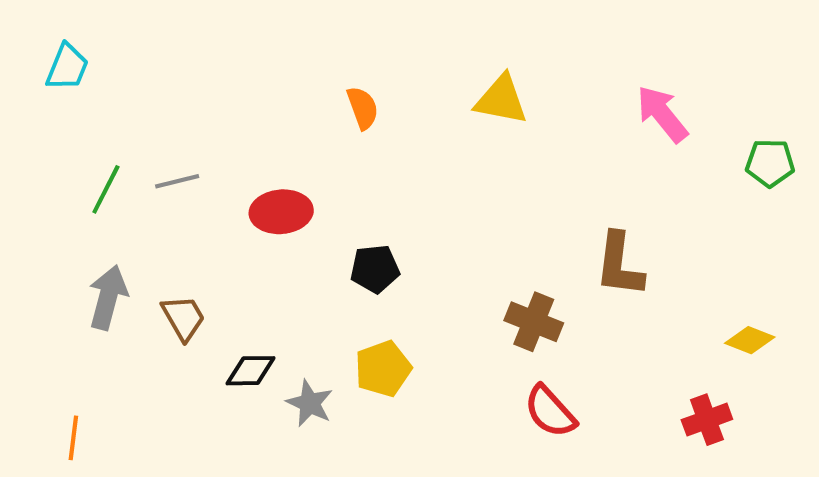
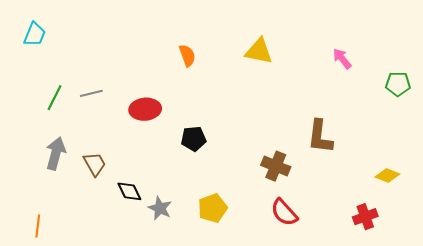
pink arrow: (662, 114) -> (342, 59), size x0.7
yellow pentagon: (383, 369) -> (213, 208), moved
black diamond: (251, 371) -> (129, 191), turned 65

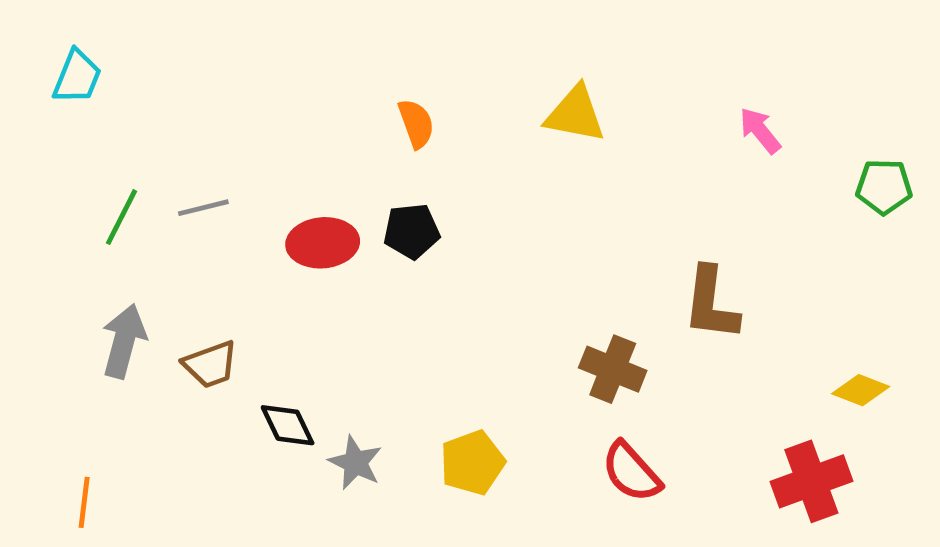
black pentagon: (194, 139) -> (412, 231), moved
brown trapezoid: (95, 164) -> (210, 364), turned 100
red cross: (365, 217) -> (811, 481), size x1.4

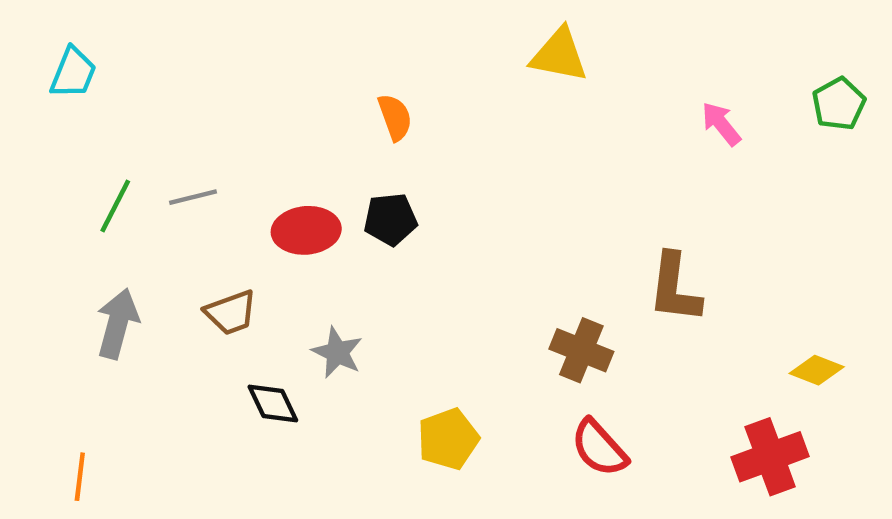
yellow triangle: (575, 114) -> (559, 55), moved
green pentagon: (884, 187) -> (839, 104), moved, turned -30
brown trapezoid: (210, 364) -> (231, 312), moved
gray star: (355, 463) -> (337, 352), moved

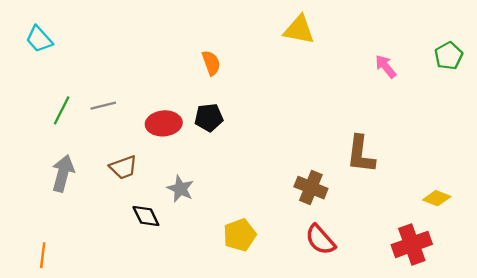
cyan trapezoid: (73, 73) -> (39, 39), turned 116

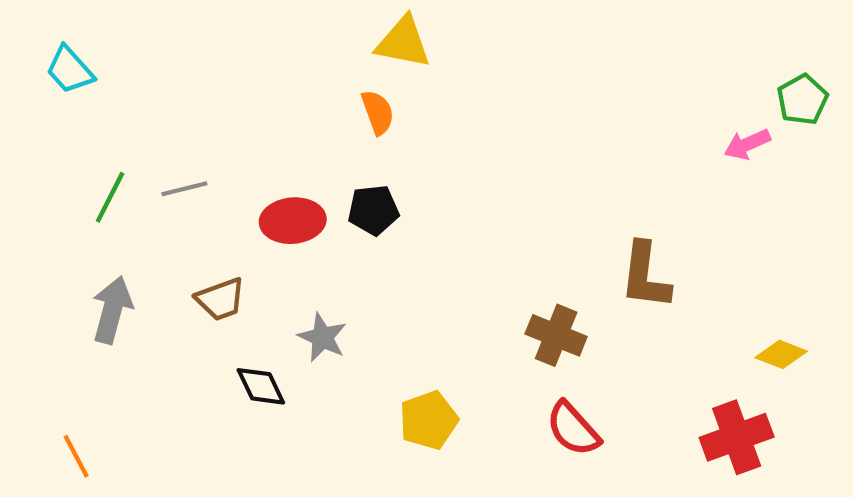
yellow triangle: (299, 30) -> (403, 42), moved
pink arrow: (386, 66) -> (747, 144), moved, turned -75
orange line: (43, 255) -> (76, 456), turned -35

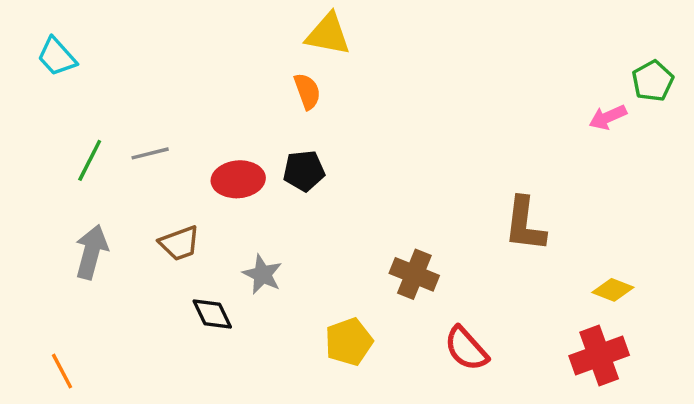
brown cross: (556, 335) -> (414, 274), moved
yellow diamond: (781, 354) -> (613, 290), moved

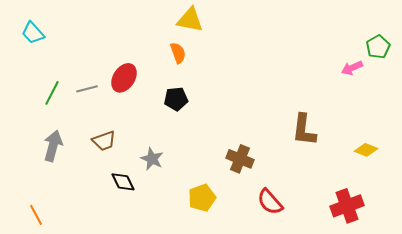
red ellipse: (238, 179) -> (124, 78), moved, turned -52
yellow diamond: (613, 290) -> (366, 150), moved

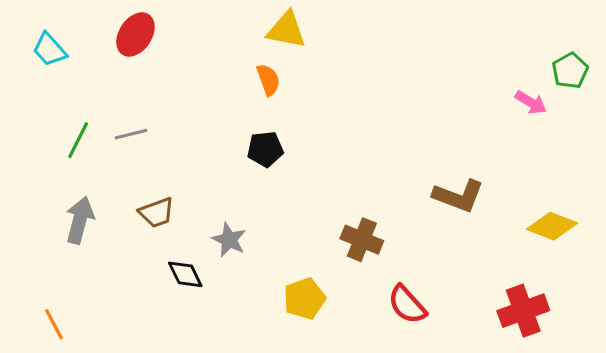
pink arrow: (352, 68) -> (531, 102), turned -125
red ellipse: (124, 78) -> (136, 34), moved
brown L-shape: (304, 130) -> (458, 196), turned -76
yellow diamond: (366, 150) -> (552, 226), size x1.4

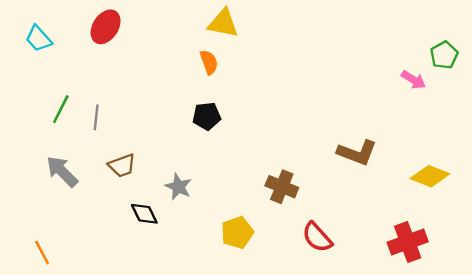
gray line: (131, 134) -> (96, 117), moved, turned -70
gray arrow: (80, 220) -> (62, 171), turned -60

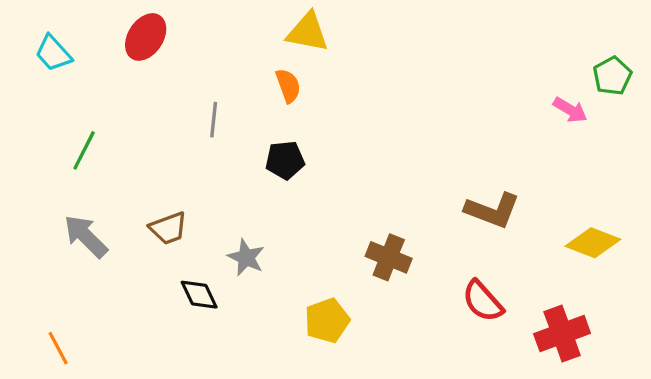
gray line: (96, 117) -> (214, 120), moved
red semicircle: (317, 237) -> (483, 301), moved

